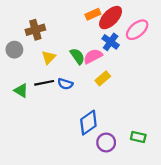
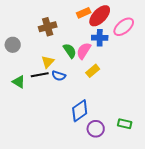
brown cross: (35, 30) -> (48, 27), moved
blue cross: (111, 42) -> (100, 38), turned -35
pink semicircle: (93, 56) -> (84, 51), turned -30
yellow triangle: (49, 57) -> (48, 62), moved

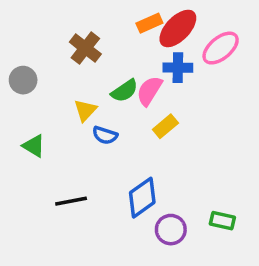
brown cross: (48, 27) -> (85, 48), turned -36
green semicircle: (70, 51) -> (124, 91), turned 91
black line: (40, 75) -> (71, 201), moved

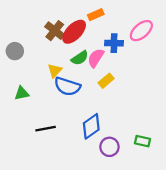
red ellipse: (178, 28) -> (74, 32), moved
blue semicircle: (105, 135) -> (67, 86), size x1.6
green triangle: (34, 146) -> (22, 93), turned -42

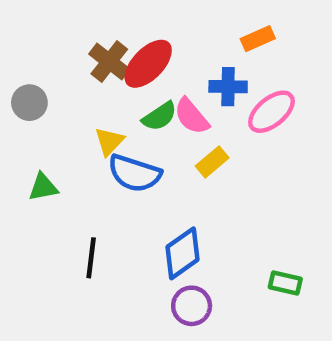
orange rectangle: (96, 15) -> (258, 39), moved
pink ellipse: (141, 31) -> (271, 112), moved
pink semicircle: (96, 58) -> (192, 116), turned -72
black line: (46, 129) -> (91, 258), turned -72
purple circle: (109, 147) -> (192, 306), moved

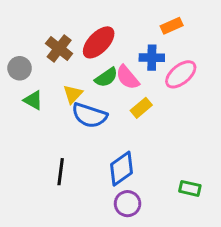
brown cross: (109, 62) -> (59, 49), moved
green triangle: (43, 187) -> (33, 100), moved, turned 40

